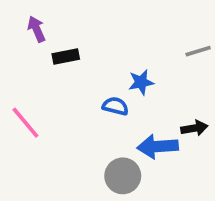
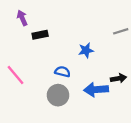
blue semicircle: (115, 106) -> (62, 72), moved
gray circle: (123, 176) -> (58, 95), moved

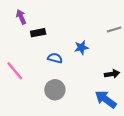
blue semicircle: (62, 72) -> (55, 58), moved
blue arrow: (96, 90) -> (106, 99), moved, turned 40

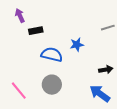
blue semicircle: (55, 58) -> (52, 55), size x1.5
pink line: (15, 71) -> (19, 91), moved

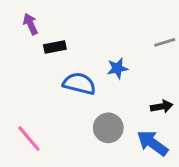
gray circle: (52, 85) -> (108, 128), moved

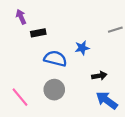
black arrow: (162, 106) -> (99, 76), moved
gray circle: (108, 128) -> (54, 90), moved

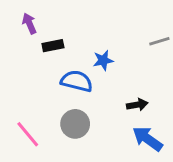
blue star: (82, 48) -> (103, 60), moved

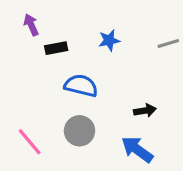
blue star: (103, 60) -> (109, 40), moved
blue arrow: (148, 139) -> (137, 149), moved

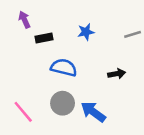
black arrow: (145, 111) -> (117, 74), moved
blue arrow: (137, 149) -> (93, 112), moved

